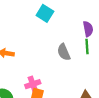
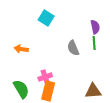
cyan square: (45, 13) -> (46, 18), moved

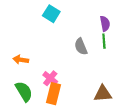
orange arrow: (21, 49) -> (21, 60), moved
pink cross: (45, 77) -> (50, 78), turned -32

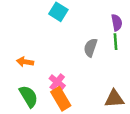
gray semicircle: (81, 47) -> (91, 48), turned 42
orange rectangle: (54, 94) -> (61, 99), turned -45

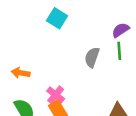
purple semicircle: (117, 23) -> (121, 30), turned -112

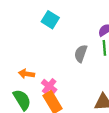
orange arrow: (21, 73) -> (27, 74), moved

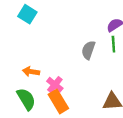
cyan square: (50, 20) -> (27, 14), moved

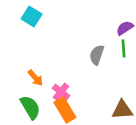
orange arrow: (31, 72) -> (35, 78), turned -140

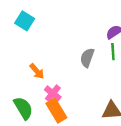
orange arrow: (35, 78) -> (37, 71), moved

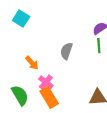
gray semicircle: (87, 58) -> (66, 51), moved

